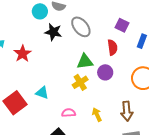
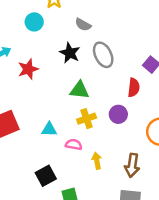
cyan circle: (40, 11) -> (34, 22), moved
green triangle: (85, 62) -> (79, 90), moved
cyan triangle: (42, 93) -> (49, 129), moved, turned -32
pink semicircle: (69, 113) -> (74, 145), moved

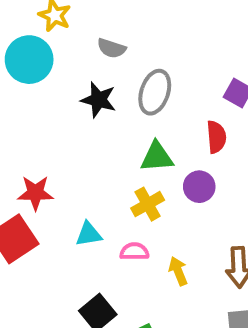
cyan circle: (34, 22) -> (29, 60), size x1.5
gray ellipse: (103, 55) -> (155, 92), turned 55
red star: (28, 69) -> (35, 193), moved, turned 30
green triangle: (79, 90) -> (157, 157), moved

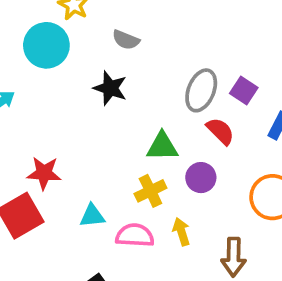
gray ellipse: (155, 92) -> (201, 90), moved
red semicircle: (216, 137) -> (220, 131), turned -44
pink semicircle: (134, 252) -> (135, 235), size x1.4
yellow arrow: (178, 271) -> (181, 232), moved

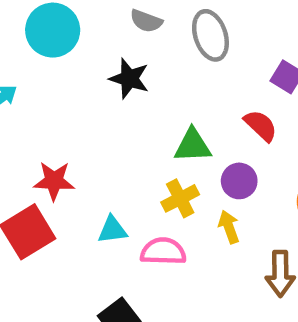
gray ellipse: (201, 90) -> (210, 35), moved, turned -39
yellow arrow: (181, 232) -> (229, 227), moved

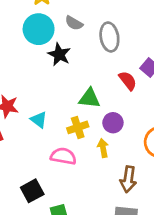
cyan circle: (53, 30) -> (39, 29), moved
red semicircle: (261, 126) -> (128, 81), moved
cyan triangle: (112, 230) -> (39, 120), moved, turned 36

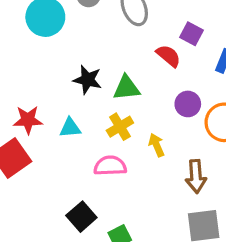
black star: (59, 54) -> (87, 80), moved
cyan triangle: (39, 120) -> (70, 128), turned -30
purple circle: (113, 123) -> (188, 104), moved

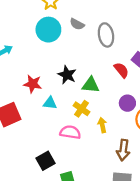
red star: (28, 120) -> (33, 84), moved
yellow cross: (120, 127) -> (82, 109), turned -35

